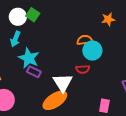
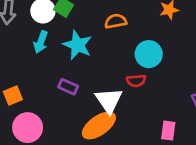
orange semicircle: (85, 40) -> (116, 21), moved
cyan star: (29, 58) -> (78, 45), moved

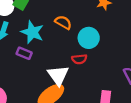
orange semicircle: (116, 21) -> (63, 22), moved, turned 42
purple rectangle: (68, 87) -> (24, 53), moved

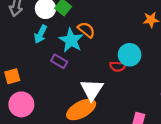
orange semicircle: (63, 22) -> (86, 30), moved
red semicircle: (79, 59) -> (118, 66), moved

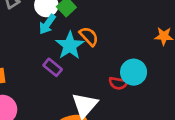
cyan arrow: (41, 34) -> (47, 24), moved

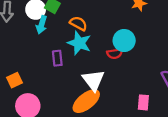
cyan star: (70, 46) -> (79, 43), moved
purple rectangle: (53, 67) -> (57, 58), turned 63

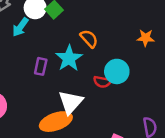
orange semicircle: (78, 23) -> (89, 39), moved
cyan arrow: (42, 25) -> (20, 27), moved

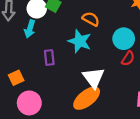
purple rectangle: (41, 66) -> (49, 58), moved
red semicircle: (102, 82) -> (128, 58), moved, turned -48

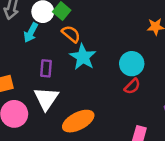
orange semicircle: (91, 19) -> (71, 34), moved
white triangle: (94, 78) -> (46, 99), moved

